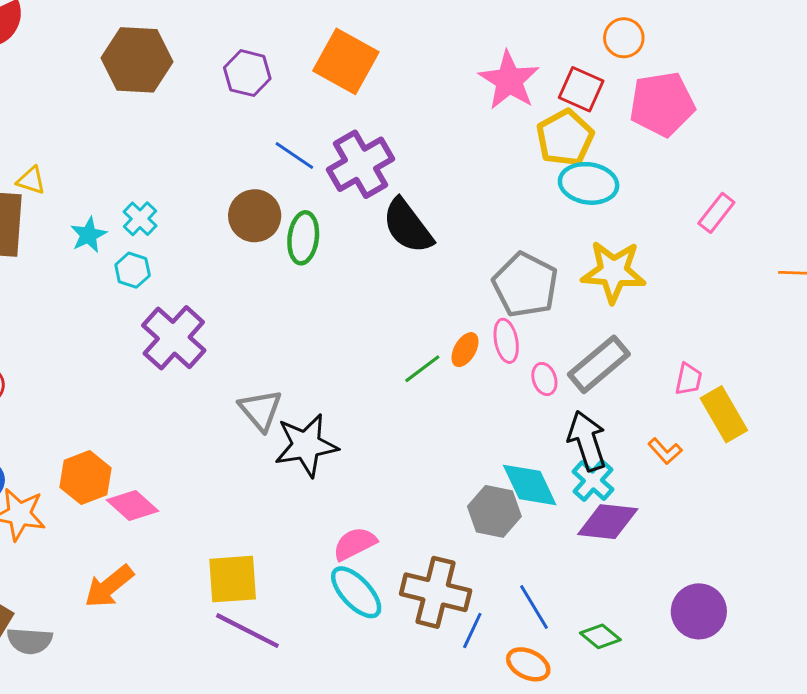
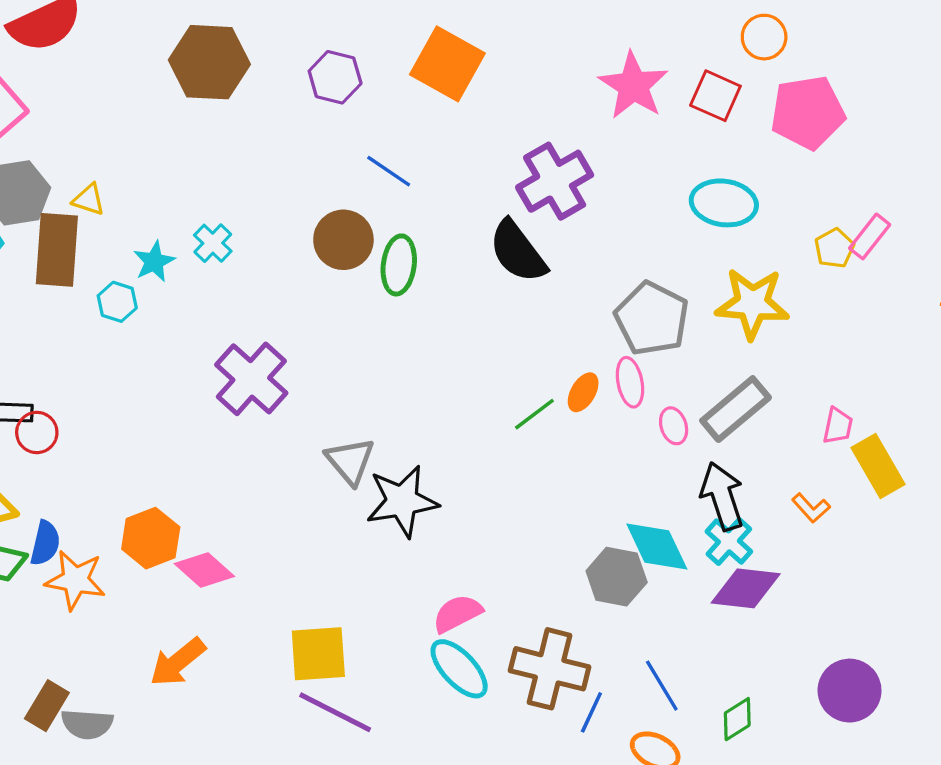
yellow pentagon: (565, 138) -> (834, 248), moved, size x0.6
purple cross: (361, 164) -> (555, 181), moved
cyan hexagon: (133, 270) -> (117, 302), moved
green diamond: (600, 636) -> (737, 719), turned -72

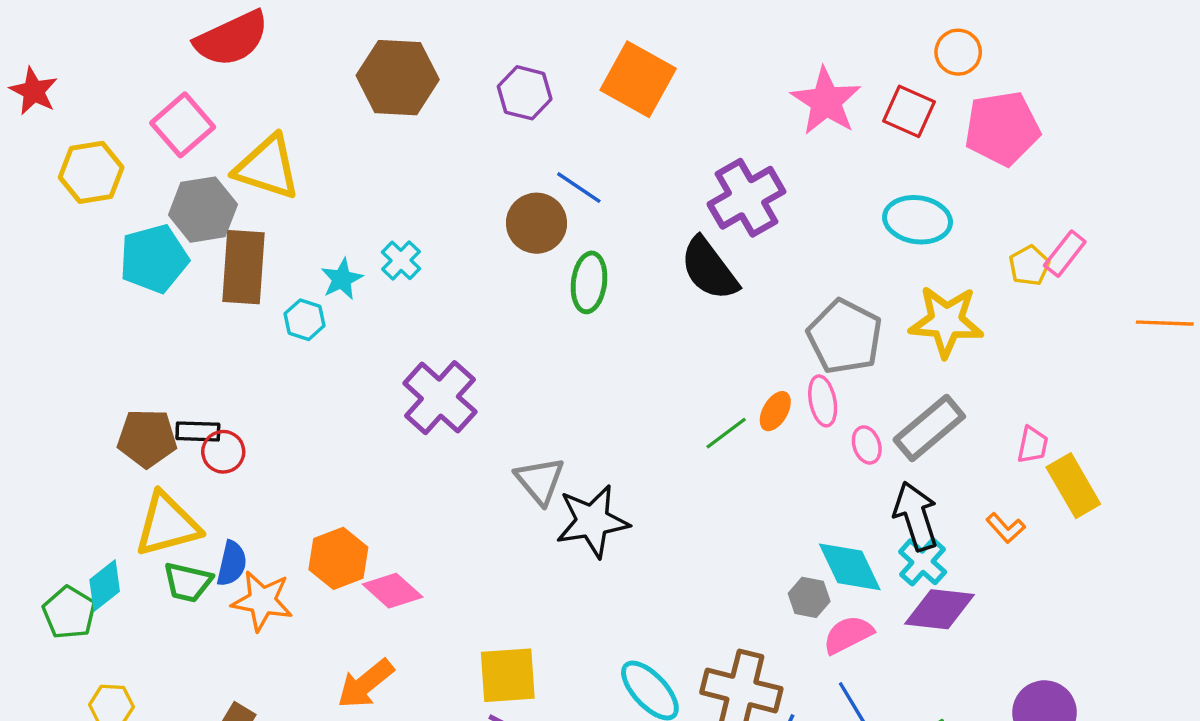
yellow triangle: (89, 200) -> (267, 167), moved, size x2.0
brown circle: (343, 240) -> (537, 223), moved
gray hexagon: (617, 577) -> (809, 597), size x0.7
pink semicircle: (457, 613) -> (848, 635), moved

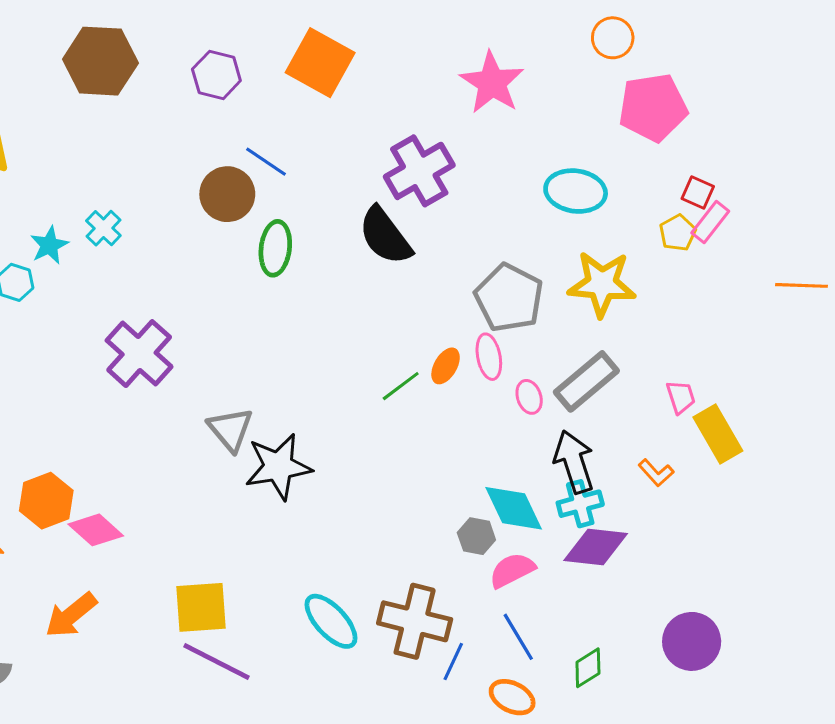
red square: (909, 111) -> (698, 193), moved, size x0.7
pink trapezoid: (1033, 445) -> (681, 397), turned -30
cyan cross: (923, 562) -> (580, 504), turned 33

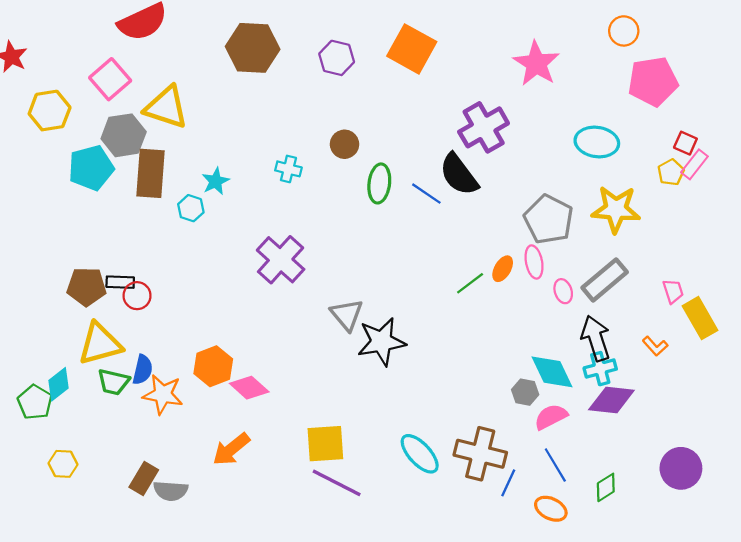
blue line: (266, 162) -> (426, 194), moved
brown circle: (227, 194) -> (345, 144), size x0.7
cyan cross: (103, 228) -> (288, 169), moved, turned -30

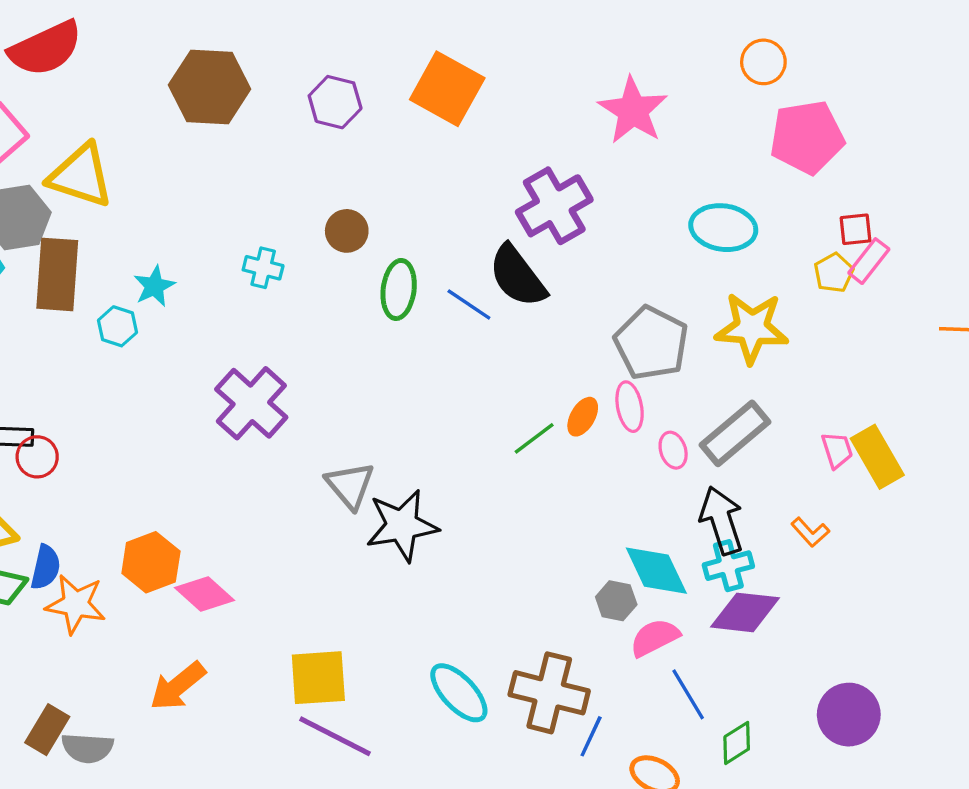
red square: (685, 143) -> (855, 229), turned -30
yellow rectangle: (700, 318) -> (877, 457), moved
blue line: (555, 465) -> (688, 694), moved

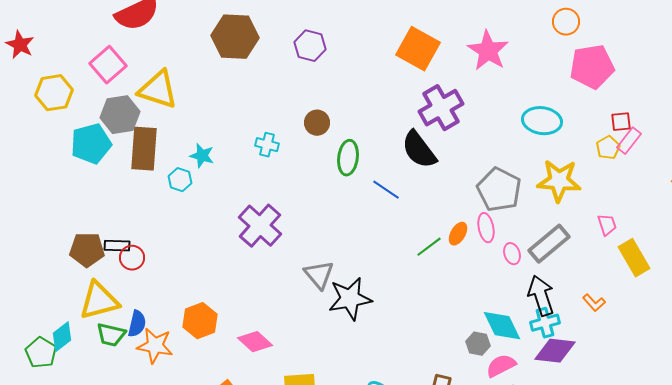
orange square: (447, 89) -> (418, 49), moved
cyan star: (154, 286) -> (202, 156), turned -30
blue line: (469, 305) -> (386, 190), moved
pink trapezoid: (837, 450) -> (607, 225), moved
pink diamond: (205, 594) -> (255, 342), moved

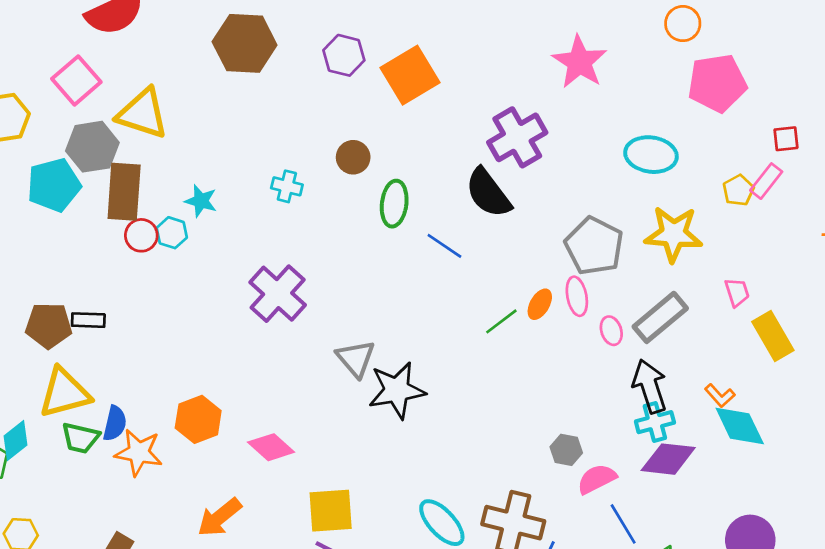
orange square: (418, 49) -> (410, 75), moved, turned 30
red square: (621, 122) -> (786, 139), moved
red circle: (132, 258) -> (141, 235), moved
cyan diamond: (502, 326) -> (740, 426), moved

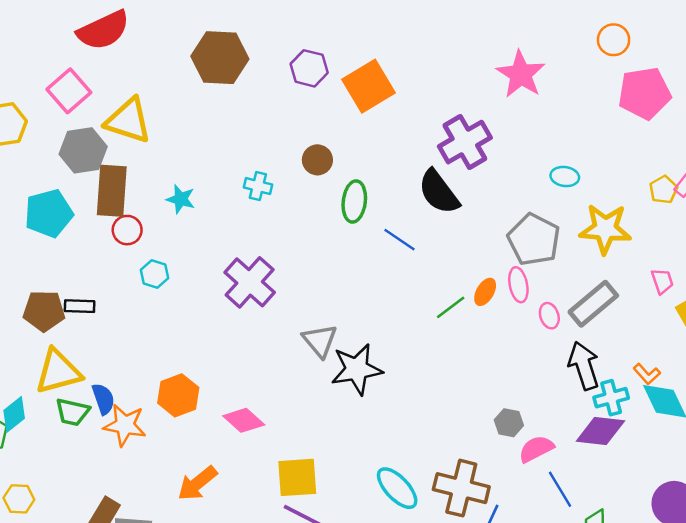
cyan ellipse: (651, 155) -> (565, 177), moved, size x0.6
cyan pentagon: (54, 185) -> (49, 213), moved
cyan hexagon: (172, 233) -> (154, 274), moved
cyan cross: (655, 422) -> (611, 398), moved
blue semicircle: (115, 423) -> (103, 399), turned -32

